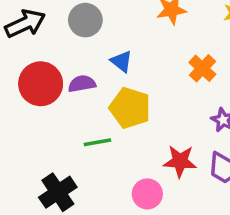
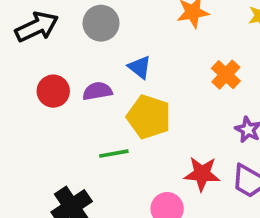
red circle: (41, 84) -> (53, 91), size x0.7

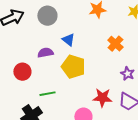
red circle: (53, 91) -> (22, 72), moved
green line: (114, 154) -> (47, 94), moved

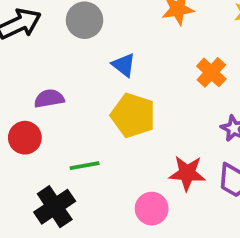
purple semicircle: (45, 53) -> (49, 99), moved
red circle: (22, 72) -> (25, 138), moved

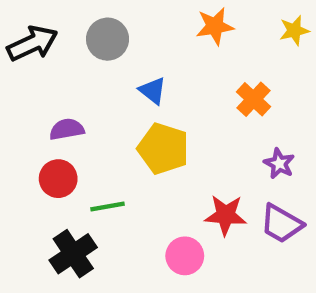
red circle: (25, 138) -> (58, 179), moved

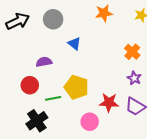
orange cross: (253, 99) -> (132, 52), moved
purple semicircle: (67, 129) -> (44, 62), moved
yellow pentagon: (163, 149) -> (76, 87), moved

